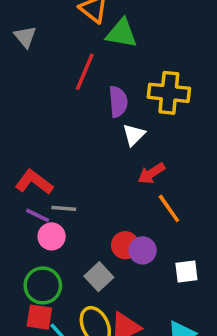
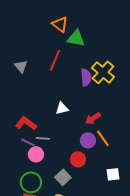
gray triangle: (25, 37) -> (21, 66), moved
yellow cross: (169, 93) -> (103, 72), turned 35
purple semicircle: (118, 102) -> (86, 77), moved
white triangle: (134, 135) -> (62, 108), moved, turned 32
purple circle: (143, 250) -> (88, 140), moved

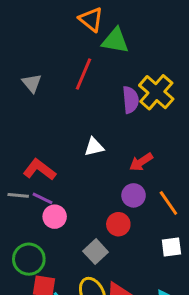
gray line: (43, 138) -> (18, 195), moved
orange line: (103, 138) -> (168, 203), moved
green circle: (31, 182) -> (29, 259), moved

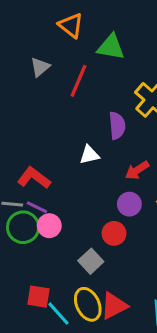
orange triangle: (91, 19) -> (71, 25), moved
gray triangle: (32, 83) -> (40, 67), moved, turned 30
purple semicircle: (130, 100) -> (117, 126), moved
green circle: (29, 259) -> (23, 227), moved

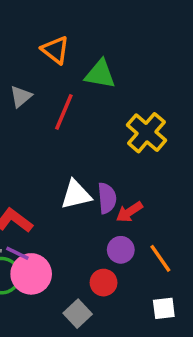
purple semicircle: (117, 126) -> (107, 198), moved
white triangle: (89, 155) -> (76, 195), size x1.4
pink circle: (49, 226) -> (31, 274), size x1.5

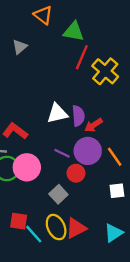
red line: (64, 112) -> (82, 57), moved
purple circle: (121, 250) -> (88, 151), size x1.5
purple line: (17, 253) -> (62, 153), moved

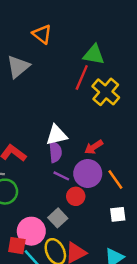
green triangle: (74, 31) -> (94, 55), moved
gray triangle: (20, 47) -> (18, 67), size x1.5
purple semicircle: (78, 116) -> (55, 152), moved
pink circle: (27, 167) -> (31, 231), moved

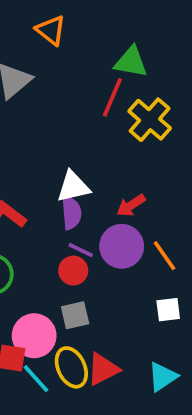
red circle: (76, 196) -> (73, 271), moved
gray square: (58, 218) -> (75, 315), turned 30

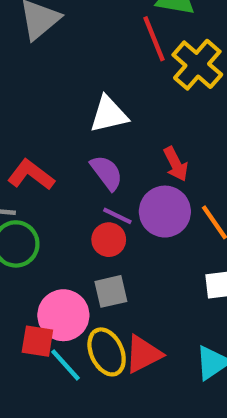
red line: (112, 97) -> (154, 39), turned -45
white triangle: (73, 187) -> (109, 114), moved
red arrow: (131, 205) -> (176, 164), turned -84
purple semicircle: (71, 213) -> (107, 173), turned -32

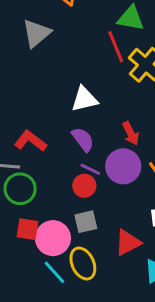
red square: (37, 341) -> (28, 229), moved
red triangle: (143, 354) -> (128, 243), moved

